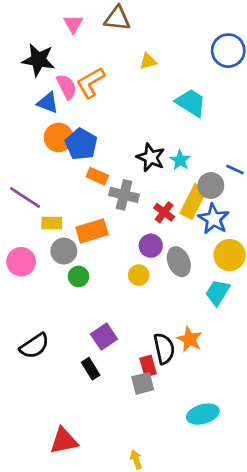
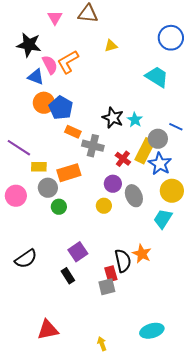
cyan trapezoid: (191, 103) -> (157, 77), moved
cyan ellipse: (203, 414) -> (152, 331), moved

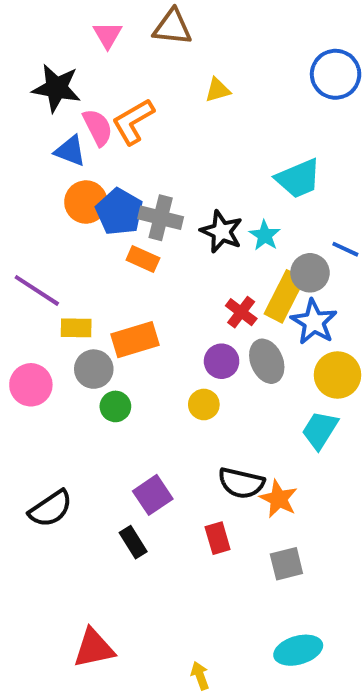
cyan trapezoid: (157, 77) -> (298, 178), moved, turned 125
gray cross: (93, 146) -> (161, 218), moved
gray ellipse: (134, 196) -> (267, 361), moved
black semicircle: (123, 261) -> (241, 483), moved, turned 115
gray square: (107, 287) -> (286, 564), moved

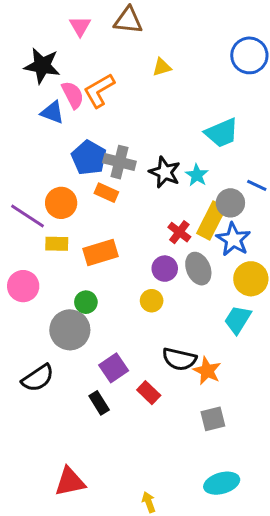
orange circle: (86, 202) -> (61, 203), moved
gray circle: (94, 369) -> (70, 330), moved, size x1.4
red rectangle: (218, 538) -> (149, 393), moved, turned -30

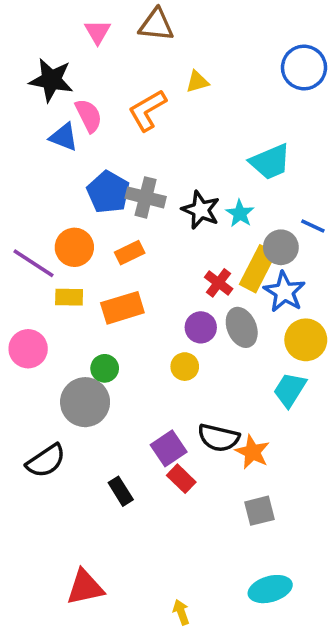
orange L-shape: (99, 90) -> (147, 110), moved
orange rectangle: (106, 193) -> (130, 253), moved, turned -50
purple square: (114, 368) -> (169, 448), moved

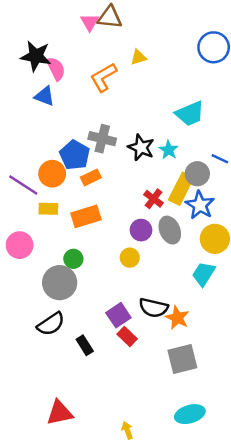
pink triangle: (98, 32) -> (90, 22), moved
pink semicircle: (89, 116) -> (56, 69), moved
blue pentagon: (108, 192) -> (75, 155), moved
black semicircle: (46, 461) -> (51, 324), moved
gray square: (259, 511) -> (182, 359), size x1.4

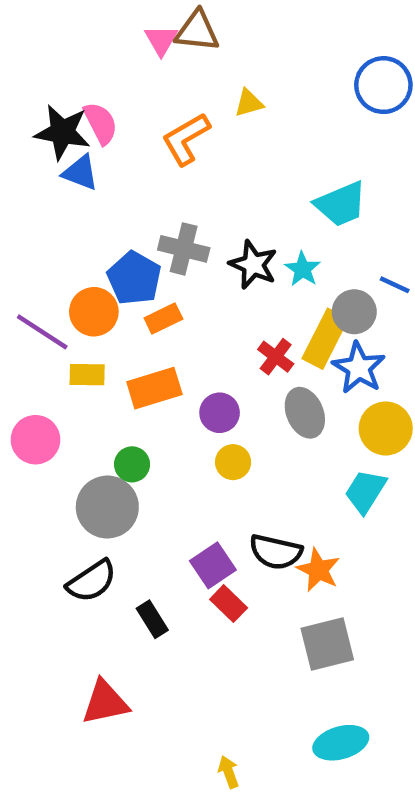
black star: (36, 56) -> (62, 132), moved
purple circle: (141, 230) -> (220, 413), moved
red triangle: (60, 413) -> (105, 702), moved

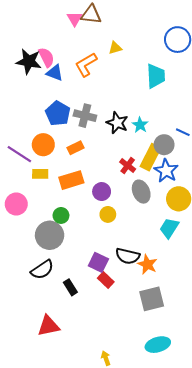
blue triangle: (80, 173) -> (55, 73), moved
cyan trapezoid: (341, 204) -> (156, 76), moved, turned -70
blue pentagon: (134, 278) -> (58, 113), moved
purple square: (213, 565) -> (98, 262), turned -30

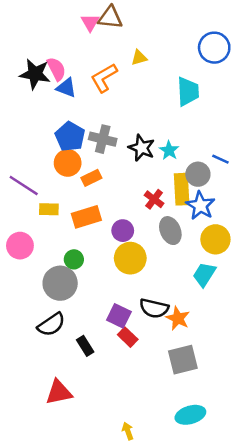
orange circle: (43, 145) -> (68, 163), moved
yellow rectangle: (151, 157) -> (182, 189), turned -30
yellow circle: (108, 214) -> (130, 258), size x1.6

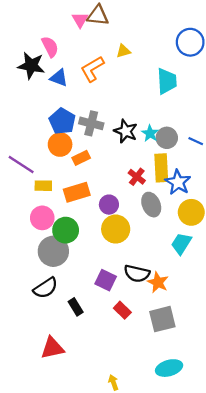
pink semicircle: (56, 69) -> (50, 47), moved
gray circle: (198, 174) -> (167, 138), moved
pink circle: (20, 246) -> (42, 218), moved
green circle: (74, 259) -> (66, 230), size x1.5
red rectangle: (128, 337) -> (122, 310), moved

